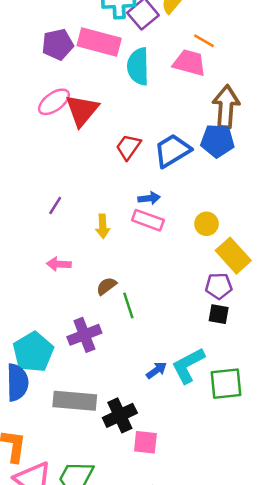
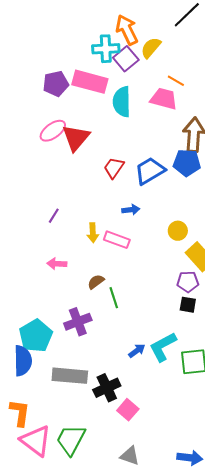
pink rectangle: (148, 220) -> (117, 240), moved
pink square: (145, 442) -> (128, 410), turned 35

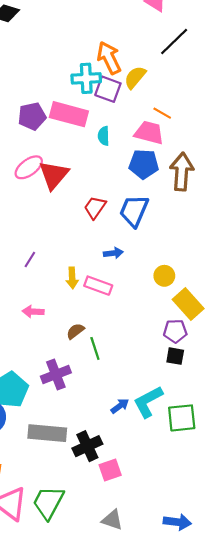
purple square: (126, 59) -> (108, 89), turned -30
cyan semicircle: (122, 102) -> (104, 136), size x0.6
blue pentagon: (187, 163) -> (144, 164), moved
blue trapezoid: (150, 171) -> (134, 211), turned -36
pink square: (128, 410) -> (110, 470), turned 30

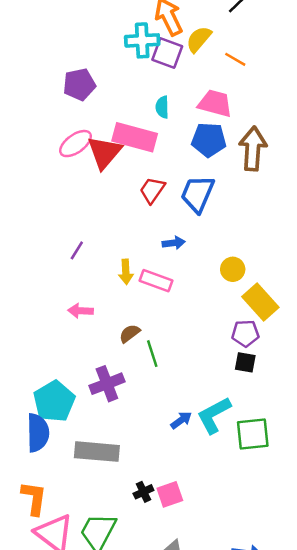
orange line: (162, 113) -> (235, 59), moved
pink rectangle: (69, 114) -> (135, 137), moved
black cross: (87, 446) -> (143, 492), moved, size x0.6

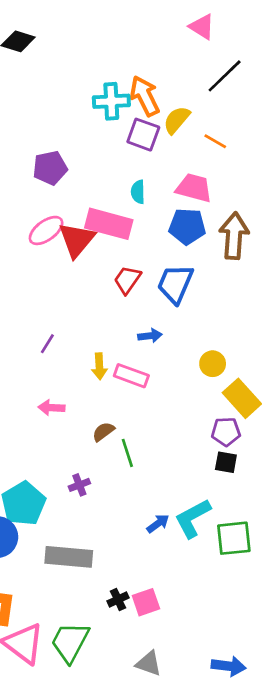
cyan cross: (142, 40) -> (111, 101), moved
purple cross: (107, 384) -> (79, 485), size x0.6

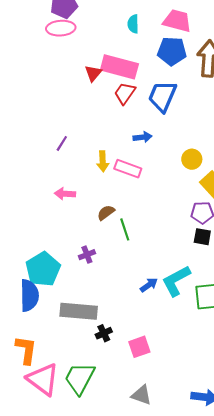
pink rectangle: (109, 224) -> (119, 67), moved
pink ellipse: (46, 230) -> (61, 28), moved, turned 32
red triangle: (77, 240) -> (93, 73), moved, size x0.6
black cross: (118, 599) -> (104, 333), moved

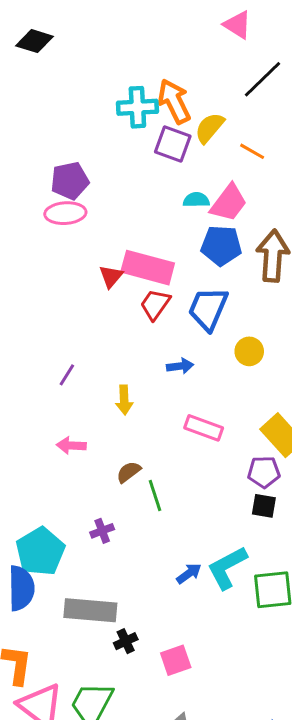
pink trapezoid: (177, 21) -> (229, 203), turned 112
cyan semicircle: (133, 24) -> (196, 200), moved, turned 90
yellow circle: (192, 159) -> (249, 351), moved
pink rectangle: (128, 169) -> (204, 428), moved

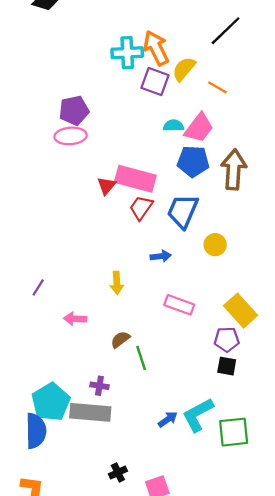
purple line: (67, 375) -> (38, 287), moved
purple cross: (102, 531) -> (99, 386), turned 30
gray rectangle: (90, 610) -> (90, 412), moved

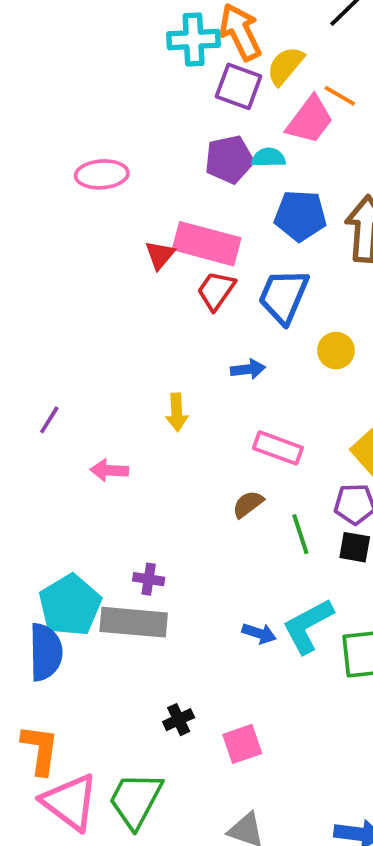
purple pentagon: (74, 111) -> (229, 159), moved
pink trapezoid: (199, 128) -> (310, 120), moved
brown semicircle: (120, 340) -> (248, 504), moved
green line: (141, 358) -> (300, 534), moved
blue arrow: (168, 419) -> (259, 633), turned 54

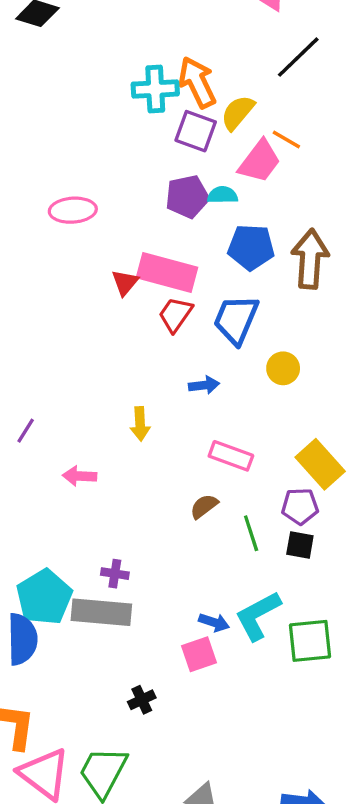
pink square: (242, 744) -> (199, 654), moved

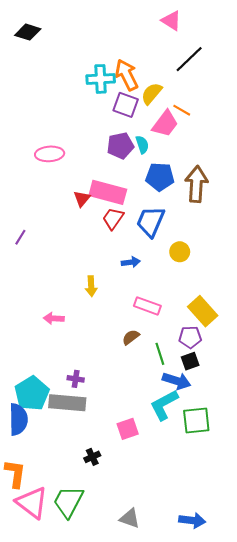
cyan semicircle: (223, 195) -> (142, 145), turned 72
purple line: (26, 431) -> (20, 237), moved
black square: (300, 545) -> (190, 361), turned -30
blue arrow: (214, 622) -> (177, 381), moved, size x1.5

